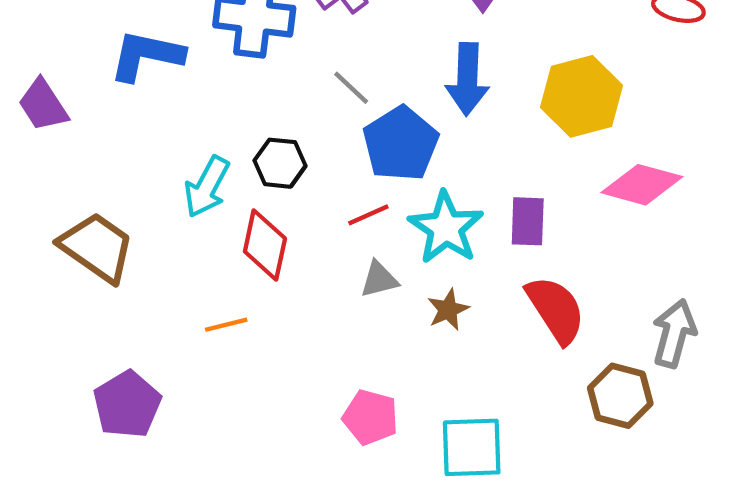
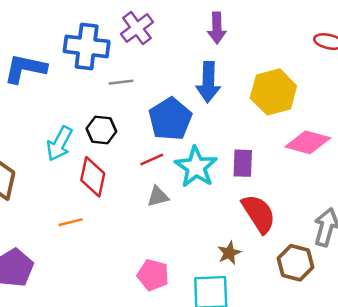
gray line: (351, 88) -> (121, 82), moved, turned -50
brown star: (448, 310) -> (229, 253), moved

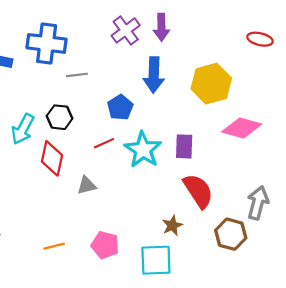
purple cross: (137, 28) -> (126, 30), moved
blue pentagon: (170, 119) -> (120, 107), size x0.7
gray triangle: (158, 196) -> (87, 185), moved
orange line: (71, 222) -> (54, 246), moved

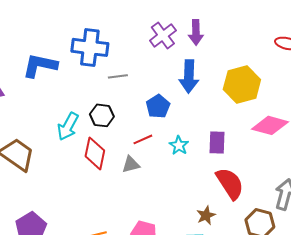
cyan star: (143, 150) -> (179, 145), size x0.6
gray triangle: (87, 185) -> (131, 164), moved

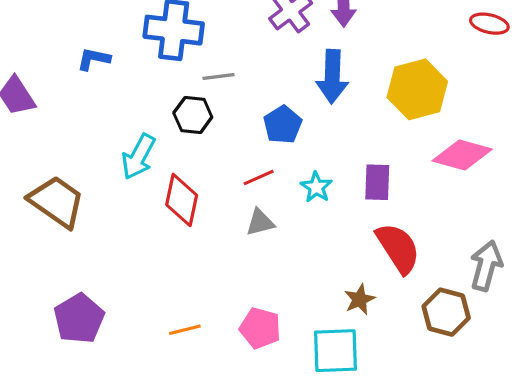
blue L-shape: (40, 65) -> (93, 59), size x0.6
black hexagon: (102, 115) -> (193, 115), moved
gray triangle: (131, 164) -> (260, 222), moved

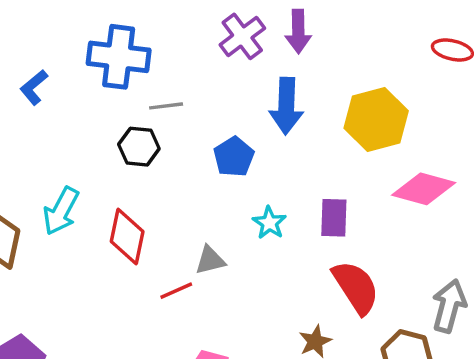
blue L-shape: (93, 59) -> (34, 87), turned -52
cyan arrow: (138, 157) -> (61, 211), moved
red line: (259, 178) -> (176, 291), moved

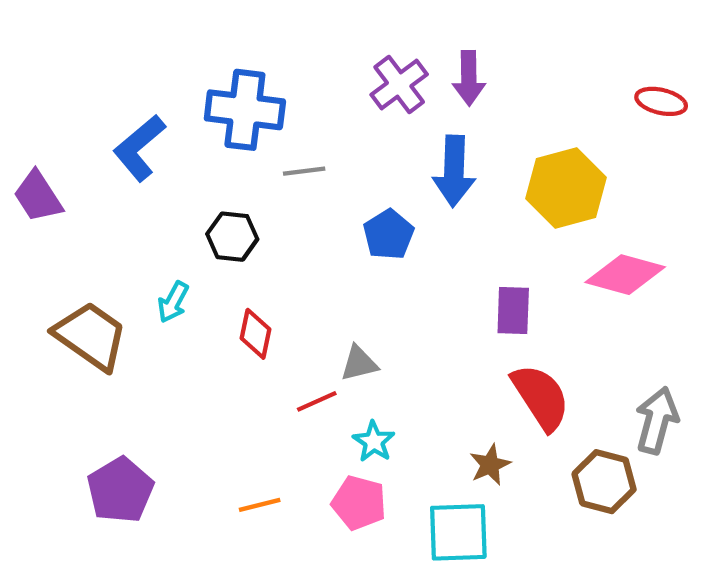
blue L-shape: (34, 87) -> (139, 148), size x1.5
black hexagon: (139, 147) -> (232, 237), moved
cyan arrow: (61, 211) -> (173, 302), size x0.7
cyan star: (269, 223) -> (374, 442), moved
red diamond: (127, 236) -> (255, 334), size x0.7

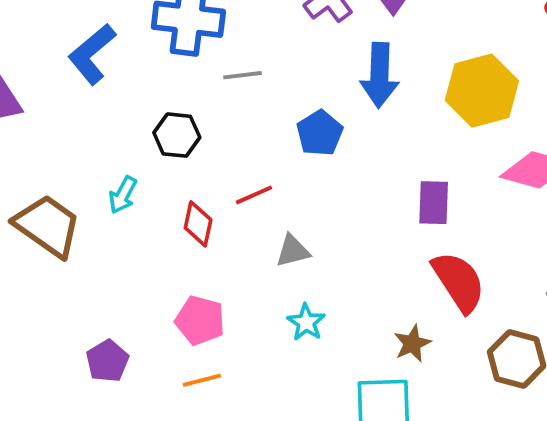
red line: (317, 401) -> (254, 195), moved
purple pentagon: (120, 490) -> (107, 361), moved, size x0.7
pink pentagon: (359, 503) -> (200, 320), moved

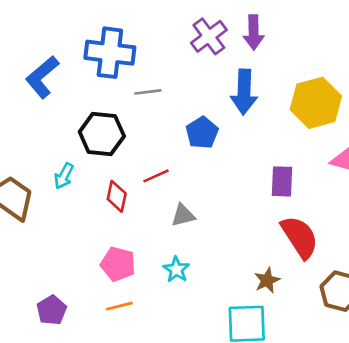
black hexagon: (177, 135) -> (102, 134), size x1.4
cyan star: (306, 322) -> (176, 270), moved
purple pentagon: (107, 361) -> (52, 310), moved

